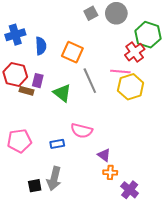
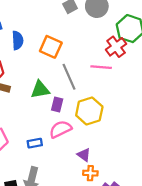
purple rectangle: (38, 81) -> (57, 105), moved
yellow hexagon: (131, 87) -> (89, 111), moved
green triangle: (62, 93) -> (40, 90), turned -48
pink semicircle: (82, 131) -> (60, 129), turned 140

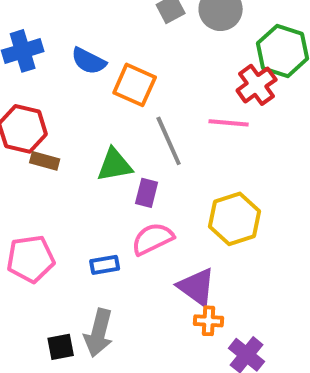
blue semicircle: (18, 40) -> (89, 61), moved, turned 120
yellow hexagon: (89, 111) -> (235, 219), moved
purple triangle: (84, 155) -> (197, 287), size x1.5

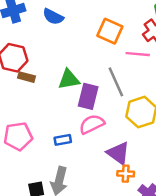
orange square: (135, 85) -> (110, 31), moved
gray line: (169, 141) -> (116, 82), moved
purple rectangle: (147, 193) -> (88, 96), size x1.5

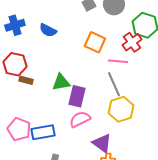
gray line: (116, 82) -> (114, 84), moved
pink pentagon: (18, 136) -> (19, 129), turned 30
blue rectangle: (63, 140) -> (43, 132), moved, size x1.6

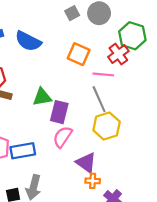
blue semicircle: (48, 30) -> (28, 41), size x1.4
pink semicircle: (80, 119) -> (63, 137), turned -30

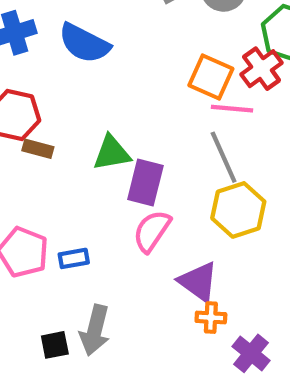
orange square: (79, 54) -> (211, 77), moved
blue rectangle: (23, 151) -> (74, 258), size x0.6

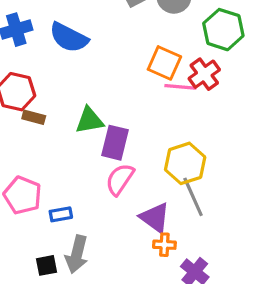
red cross: (262, 69) -> (204, 74), moved
gray line: (224, 157) -> (193, 197), moved
blue rectangle: (74, 258) -> (61, 214), moved

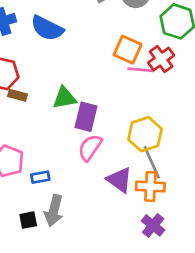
orange cross: (164, 245) -> (150, 187), moved, size x1.5

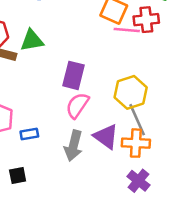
red cross: (161, 59) -> (146, 20), turned 30
green triangle: (64, 98) -> (32, 40), moved
gray arrow: (54, 211) -> (73, 146), moved

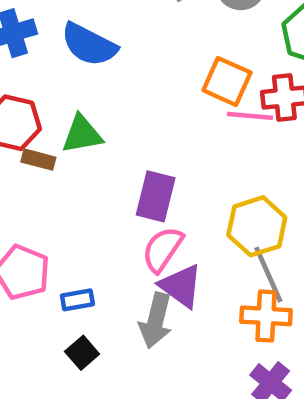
purple triangle: (106, 137) -> (181, 286), moved
black square: (18, 176) -> (82, 353), moved, turned -30

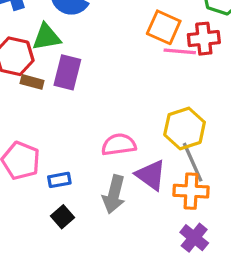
green triangle: (82, 134) -> (46, 37), moved
purple rectangle: (156, 196) -> (67, 72), moved
pink semicircle: (163, 249) -> (119, 145), turned 48
purple triangle: (181, 286) -> (151, 175), moved

